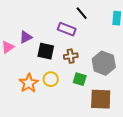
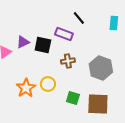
black square: (46, 51) -> (43, 45), moved
green square: (80, 79) -> (73, 98), moved

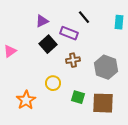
purple triangle: (23, 42) -> (42, 21), moved
black square: (43, 45) -> (48, 44), turned 36
orange star: (26, 88) -> (26, 100), moved

